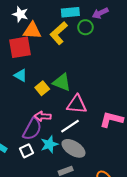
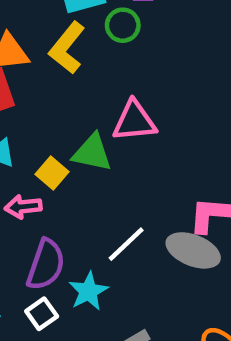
pink triangle: (77, 104) -> (134, 121), moved
pink arrow: (43, 116) -> (23, 207), moved
gray ellipse: (73, 148) -> (193, 250), moved

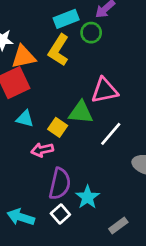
white line: (126, 244) -> (111, 134), moved

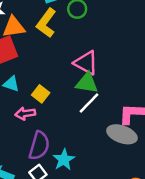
pink triangle: (104, 90) -> (86, 63), turned 36
green triangle: (81, 112) -> (87, 83), moved

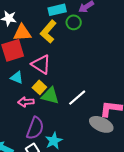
pink triangle: (86, 63) -> (41, 64), moved
green triangle: (87, 83) -> (50, 96), moved

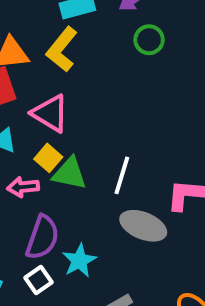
green circle: (74, 22) -> (149, 40), moved
white line: (77, 98) -> (122, 175), turned -30
gray ellipse: (101, 124) -> (143, 226), moved

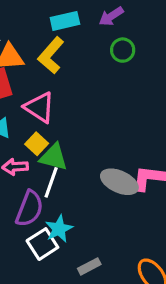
white line: (122, 175) -> (51, 182), moved
gray ellipse: (143, 226) -> (119, 182), moved
white square: (39, 280) -> (42, 244), moved, size x1.4

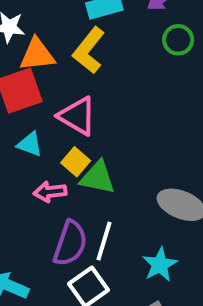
white line: (51, 182) -> (104, 241), moved
cyan star: (59, 229) -> (160, 265), moved

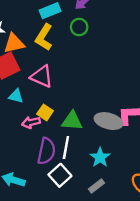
green circle: (178, 40) -> (79, 27), moved
yellow square: (76, 162) -> (45, 112), moved
green triangle: (98, 178) -> (72, 121), moved

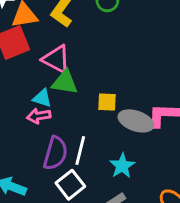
cyan triangle: (16, 96) -> (42, 98), moved
yellow square: (45, 112) -> (107, 102), moved, turned -35
green triangle: (72, 121) -> (65, 82), moved

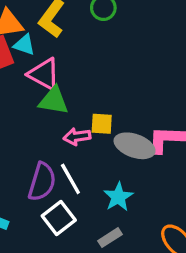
cyan triangle: (42, 98) -> (24, 45), moved
pink arrow: (39, 116) -> (77, 137), moved
white line: (80, 150) -> (70, 179), turned -44

